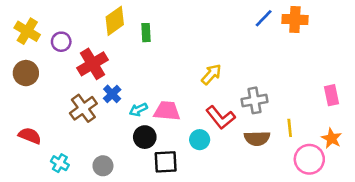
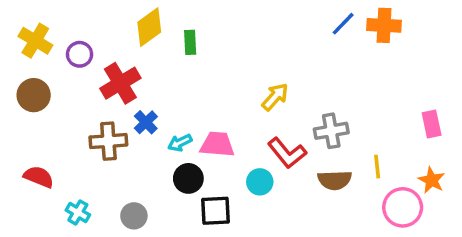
brown cross: (83, 108) -> (108, 141), turned 32

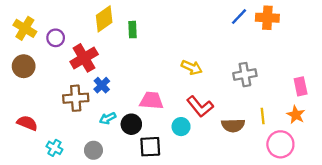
yellow arrow: (275, 97) -> (192, 67), turned 72
gray cross: (331, 131) -> (245, 75), moved
cyan arrow: (180, 143) -> (108, 118), moved
orange star: (432, 180) -> (296, 115), moved

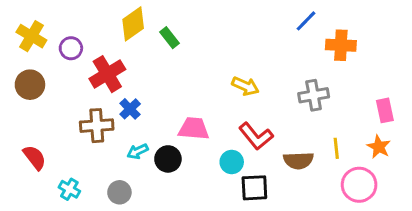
orange cross: (267, 18) -> (341, 45), moved
green rectangle: (133, 30) -> (169, 38), turned -35
red semicircle: (27, 123) -> (35, 157), turned 30
black square: (150, 147) -> (254, 188), moved

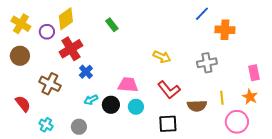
yellow diamond: (133, 24) -> (66, 19), moved
brown cross: (97, 126) -> (50, 84), moved, turned 30
cyan circle: (232, 162) -> (136, 107), moved

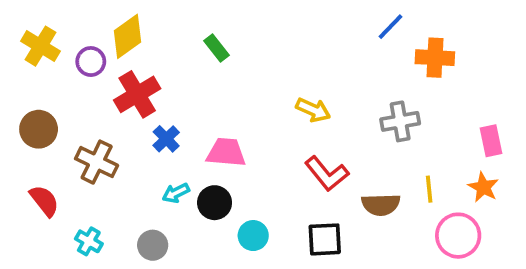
brown circle: (20, 56) -> (39, 129), moved
pink trapezoid: (128, 85) -> (226, 152), moved
cyan circle: (136, 107) -> (253, 236), moved

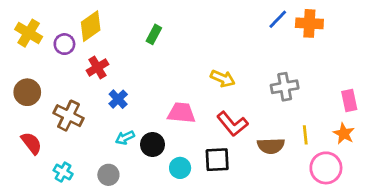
green rectangle: (216, 48) -> (154, 34), turned 66
orange cross: (435, 58) -> (309, 23), moved
red cross: (137, 94) -> (97, 67), size x0.7
pink trapezoid: (226, 152) -> (181, 113), moved
black square: (325, 239) -> (217, 160), moved

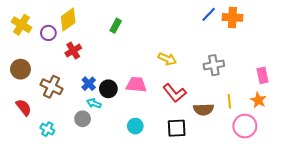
blue cross: (118, 99) -> (89, 84), moved
cyan arrow: (125, 138) -> (94, 103), turned 48
black circle: (152, 145) -> (108, 89), moved
black square: (217, 160) -> (177, 128), moved
gray circle: (108, 175) -> (83, 119), moved

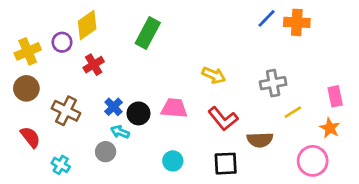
yellow cross: (22, 25) -> (28, 51), moved, turned 36
green rectangle: (116, 26) -> (148, 33), size x1.6
yellow line: (229, 101) -> (293, 112), moved, turned 64

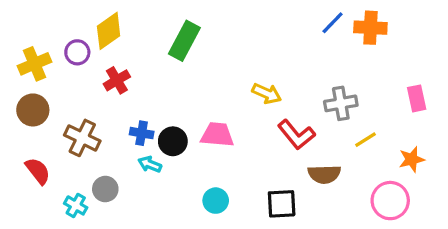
pink rectangle: (335, 96) -> (417, 98), moved
blue cross: (113, 107) -> (142, 133), turned -36
red L-shape: (223, 119) -> (296, 135), moved
orange star: (330, 128) -> (412, 159), turned 30
gray circle: (106, 152) -> (105, 189), moved

